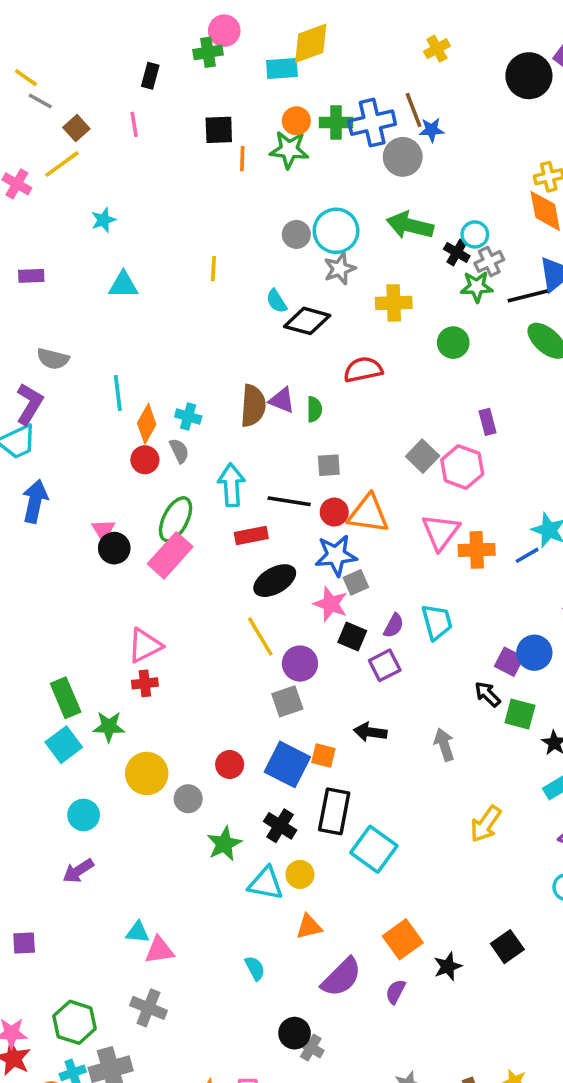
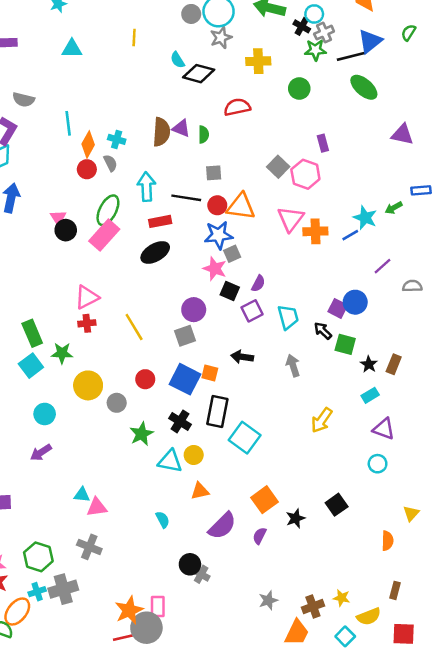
black ellipse: (275, 581) -> (155, 252), moved
cyan trapezoid: (437, 622) -> (288, 317), moved
yellow line: (260, 636) -> (134, 327), moved

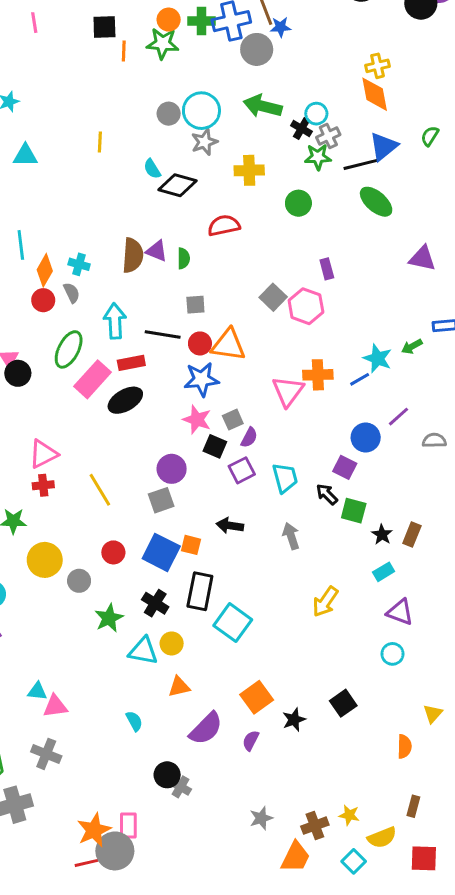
pink triangle: (291, 219) -> (288, 391), moved
pink rectangle: (104, 235) -> (92, 379), moved
gray square: (232, 254) -> (233, 420), moved
blue circle: (355, 302) -> (366, 437), moved

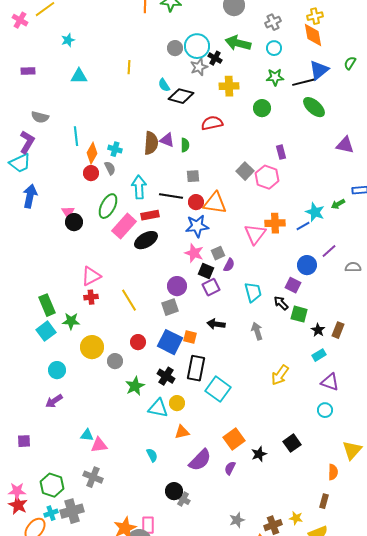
black cross: (301, 129) -> (215, 58), moved
gray cross: (328, 136) -> (273, 22), moved
purple square: (242, 470) -> (211, 287), moved
yellow triangle: (433, 714) -> (352, 450), size x1.5
brown rectangle: (413, 806) -> (324, 501), moved

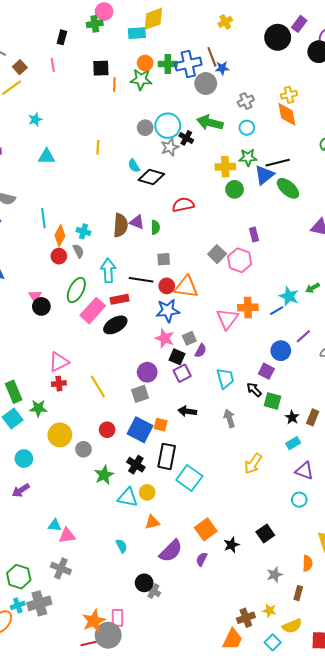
blue triangle: (319, 70) -> (264, 175), moved
yellow cross: (229, 86) -> (225, 167), moved
gray star: (237, 520) -> (275, 575), moved

